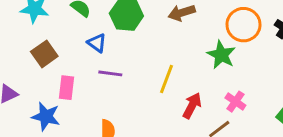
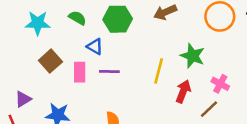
green star: (221, 55) -> (193, 56), moved
pink rectangle: (66, 88) -> (80, 72), moved

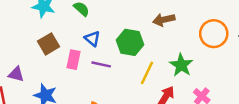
green hexagon: (118, 19) -> (130, 42), moved
purple triangle: (23, 99) -> (16, 74), turned 35

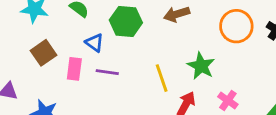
green hexagon: (130, 42) -> (126, 21), moved
yellow line: (147, 73) -> (162, 78), turned -40

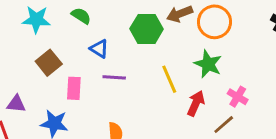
green hexagon: (126, 21) -> (147, 29), moved
orange circle: (236, 26) -> (214, 22), moved
pink rectangle: (74, 69) -> (74, 88), moved

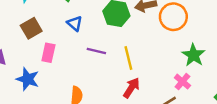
green star: (208, 64) -> (194, 55), moved
purple line: (114, 77) -> (96, 51), moved
red arrow: (196, 103) -> (131, 88), moved

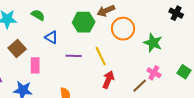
orange circle: (173, 17) -> (123, 29), moved
pink cross: (182, 82) -> (154, 73), moved

